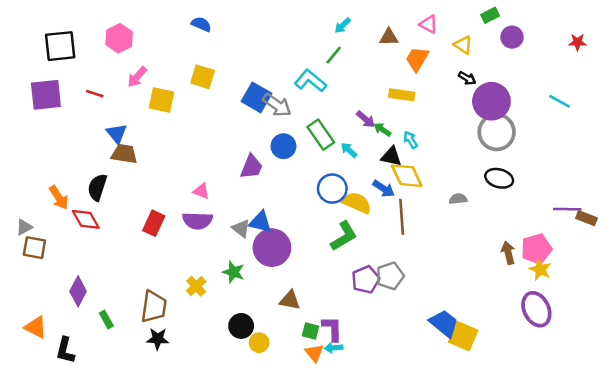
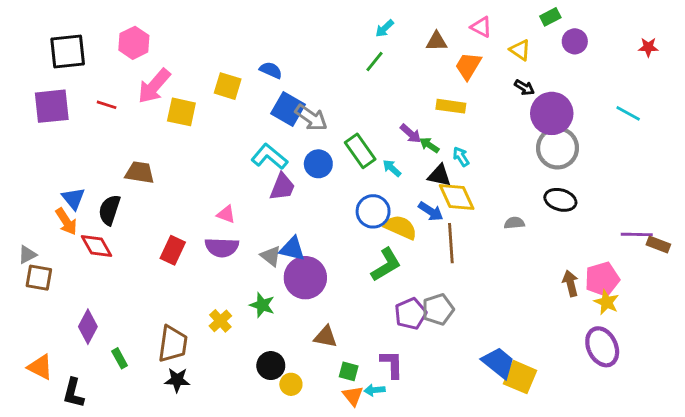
blue semicircle: (201, 24) -> (271, 70), moved
pink arrow: (137, 77) -> (154, 86), size x1.5
cyan L-shape: (310, 81) -> (269, 157), moved
blue triangle: (117, 133) -> (73, 198), moved
purple L-shape: (332, 329) -> (392, 364), moved

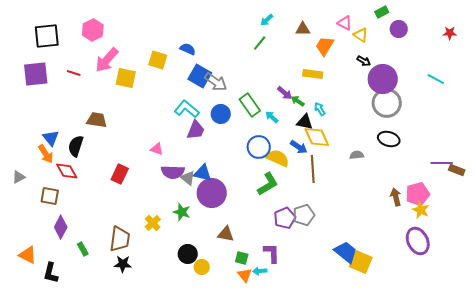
pink triangle: (481, 27) -> (345, 23), moved
purple semicircle: (222, 247) -> (173, 172), moved
brown square: (39, 278) -> (50, 196), moved

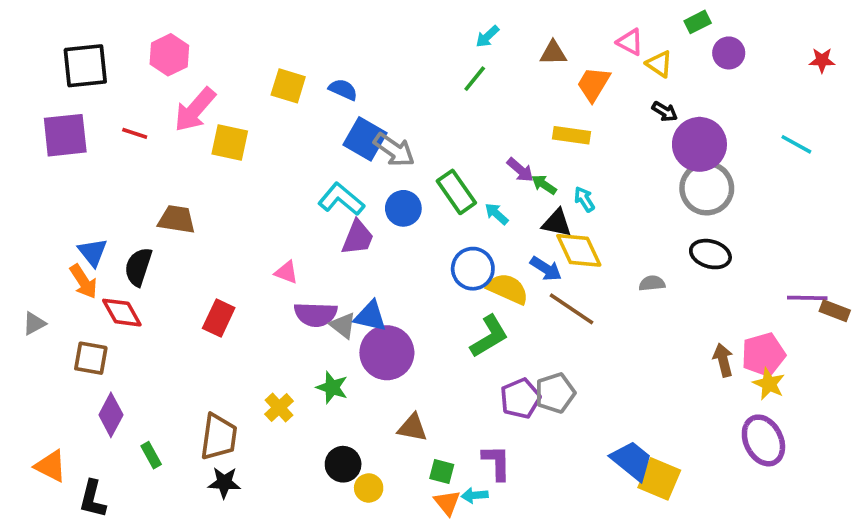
yellow square: (158, 60) -> (288, 86), moved
brown line: (313, 169) -> (572, 309), turned -52

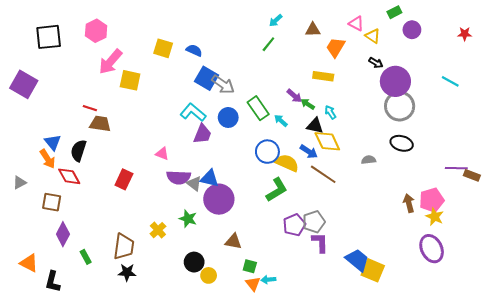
red line: (135, 133) -> (90, 108), moved
purple square: (65, 135) -> (24, 84), moved, turned 36
purple L-shape: (497, 462) -> (320, 242), moved

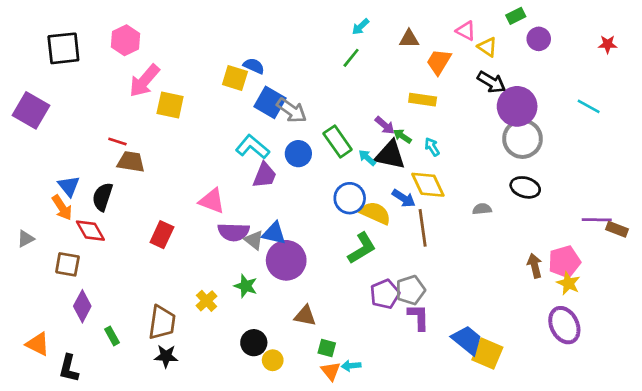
yellow square: (163, 48) -> (235, 78), moved
black arrow: (376, 63) -> (491, 82), size x1.5
black triangle: (315, 126) -> (390, 155), moved, size x1.4
pink triangle: (162, 154) -> (212, 201), size x1.5
brown line: (323, 174) -> (423, 228), turned 48

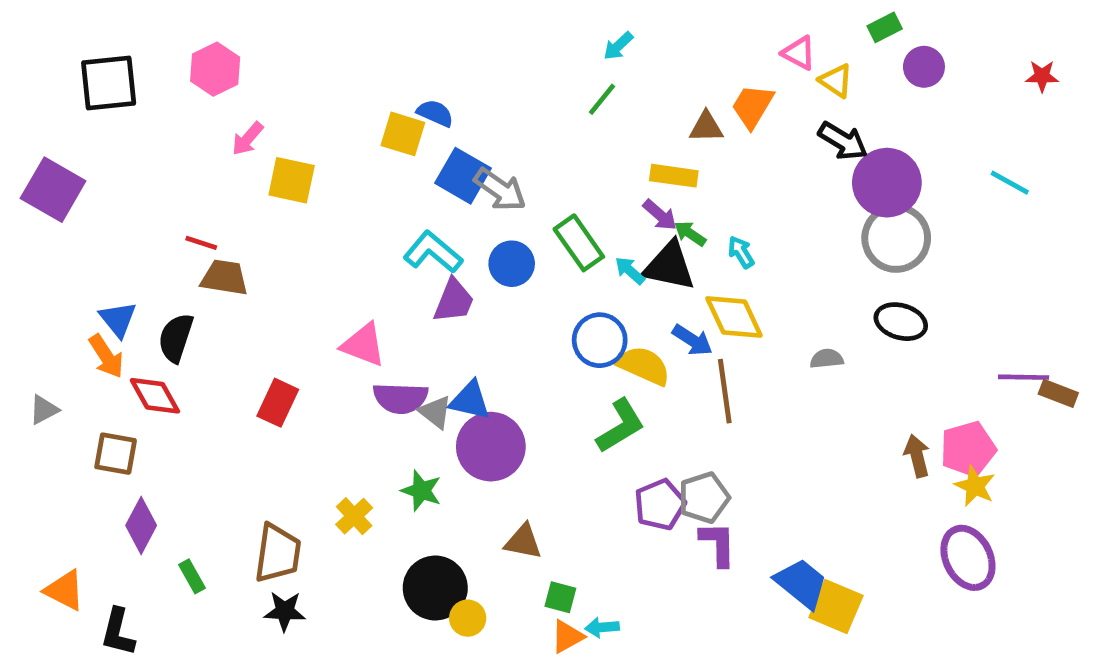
brown triangle: (409, 39) -> (706, 127), moved
pink arrow: (144, 81) -> (248, 139), size x0.6
yellow rectangle: (423, 100) -> (674, 176), moved
black circle: (254, 343) -> (435, 588), size x1.4
orange triangle: (331, 371) -> (567, 637), turned 40

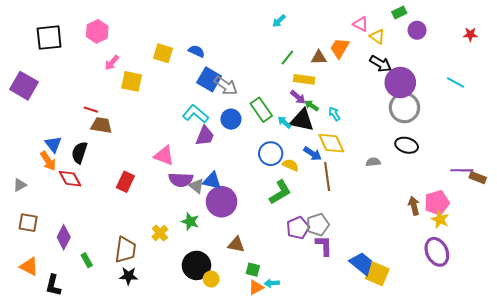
green line: (602, 99) -> (287, 57), moved
yellow square: (403, 134) -> (163, 53), moved
yellow semicircle: (644, 366) -> (291, 165), size x0.7
brown square: (116, 454) -> (28, 223), moved

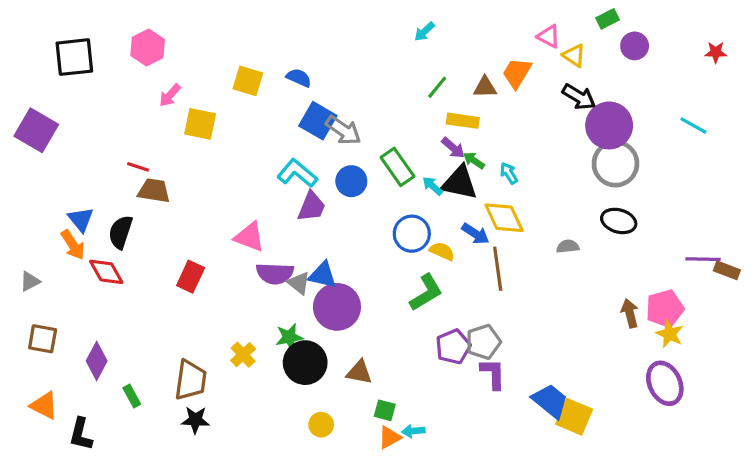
green star: (190, 222) -> (289, 337), turned -30
black circle: (196, 265) -> (305, 363), moved

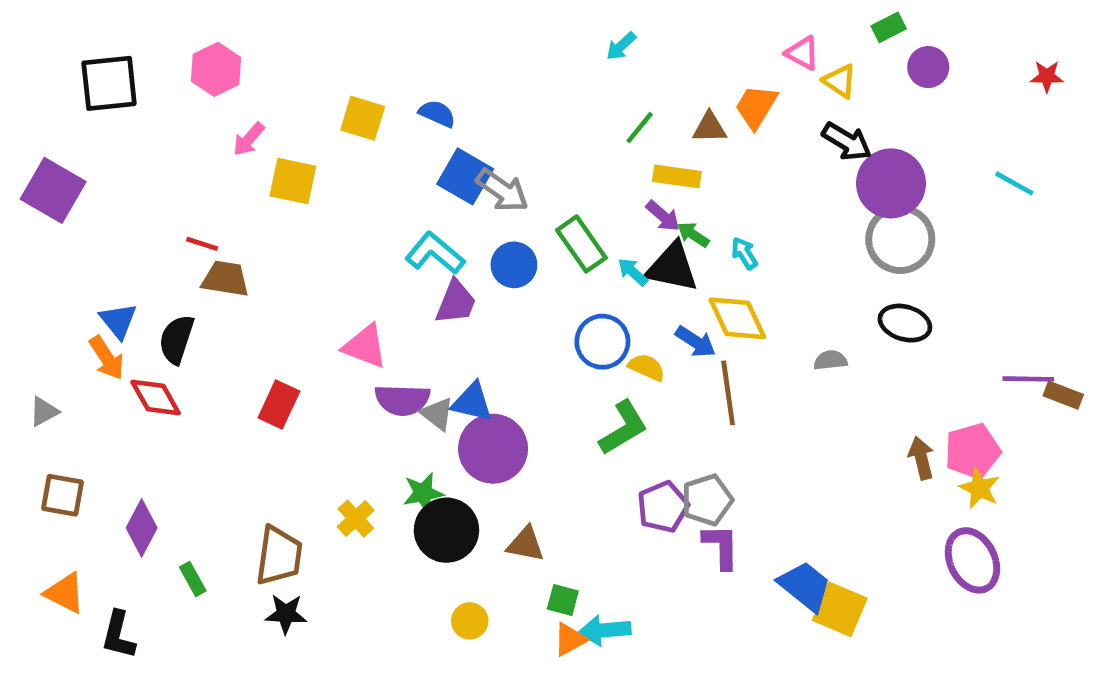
cyan arrow: (413, 431) -> (605, 630), size x1.5

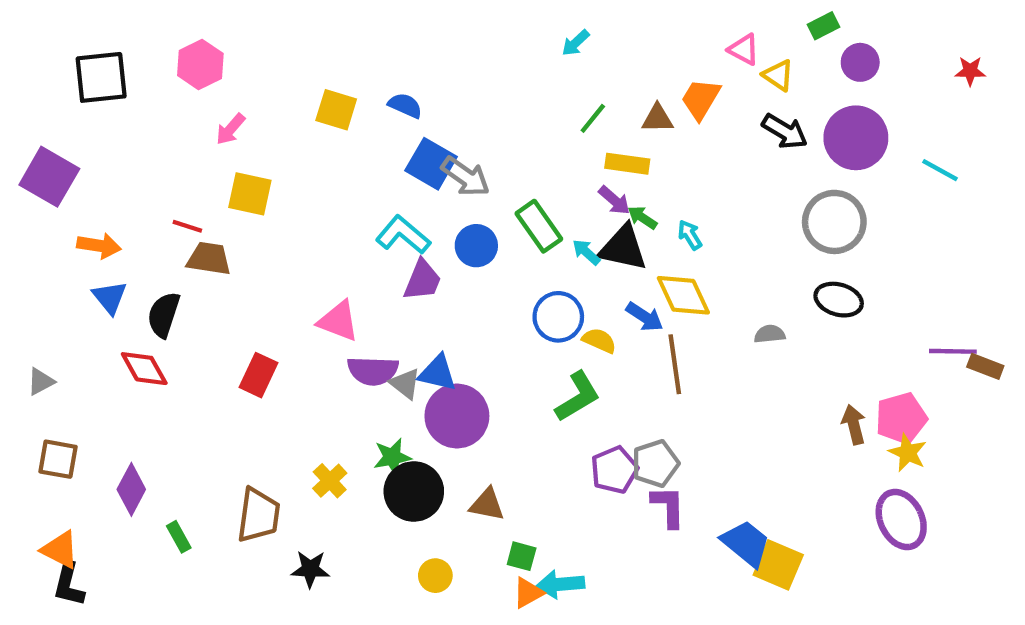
yellow square: (293, 181) -> (250, 194), moved
purple circle: (891, 183) -> (856, 138), moved
orange arrow: (107, 358) -> (99, 246), moved, turned -48
black star: (286, 614) -> (310, 569), moved
black L-shape: (118, 635) -> (69, 584), moved

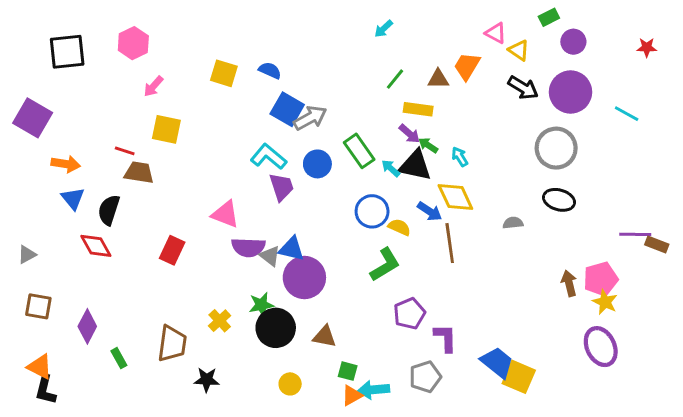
gray arrow: (466, 177) -> (310, 118), turned -64
purple trapezoid: (422, 280) -> (281, 187), turned -40
gray pentagon: (655, 463) -> (425, 377), moved

